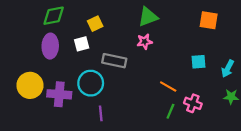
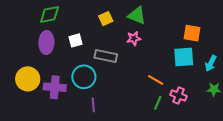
green triangle: (148, 17) -> (137, 15), turned 42
orange square: (209, 20) -> (192, 33), moved
yellow square: (95, 24) -> (106, 19), moved
cyan square: (198, 62) -> (184, 57), size x1.5

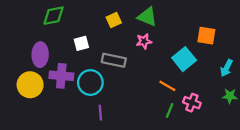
purple ellipse: (46, 42) -> (40, 55), moved
cyan square: (184, 57) -> (184, 59), moved, turned -35
purple cross: (55, 87) -> (61, 76), moved

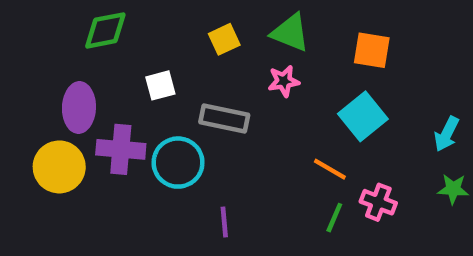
orange square: (206, 36) -> (372, 50), moved
purple line: (100, 113) -> (224, 222), moved

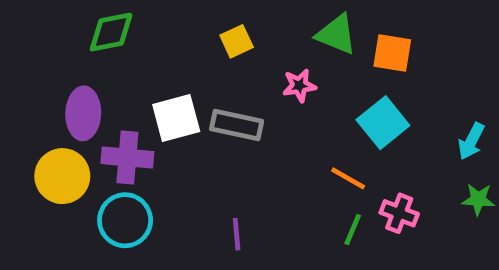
green triangle: (290, 33) -> (336, 34), moved
white square: (160, 85) -> (176, 118), moved, size x1.5
cyan circle: (178, 163) -> (125, 220), moved

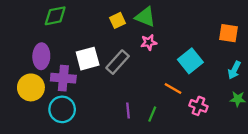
green triangle: (336, 34) -> (145, 17), moved
orange square: (392, 53) -> (228, 33), moved
gray rectangle: (237, 125) -> (118, 62), turned -60
green line: (353, 230) -> (152, 114), moved
purple line: (237, 234) -> (128, 111), moved

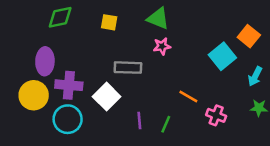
yellow square: (118, 20) -> (109, 22), moved, turned 35
orange square: (228, 33) -> (249, 36), turned 30
white square: (88, 59) -> (107, 97), moved, turned -30
cyan square: (190, 61) -> (222, 56), moved
gray rectangle: (118, 62) -> (128, 68), turned 50

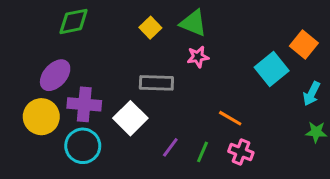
yellow square: (109, 22) -> (150, 28), moved, turned 36
purple ellipse: (45, 61) -> (55, 75), turned 40
pink cross: (216, 115) -> (241, 152), moved
purple line: (139, 120) -> (170, 147), turned 42

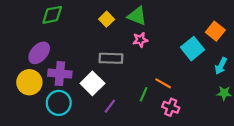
purple line: (170, 147) -> (110, 106), moved
green line: (203, 152) -> (144, 94), moved

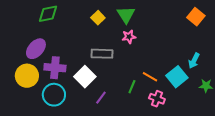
green triangle: (137, 16) -> (126, 15), turned 36
orange square: (215, 31) -> (196, 17), moved
cyan square: (193, 49) -> (177, 77), moved
cyan arrow: (221, 66) -> (194, 61), moved

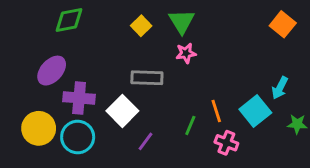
yellow circle: (27, 76) -> (39, 128), moved
orange line: (150, 77) -> (216, 111), turned 42

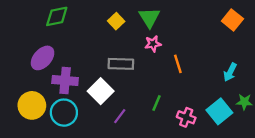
orange line: (216, 111) -> (178, 64), moved
cyan square: (255, 111) -> (219, 111), moved

